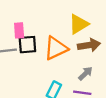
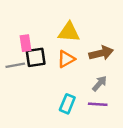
yellow triangle: (79, 24) -> (69, 32), moved, turned 40
orange triangle: (56, 48) -> (66, 59), size x0.7

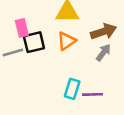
gray arrow: (100, 84) -> (103, 53), moved
purple line: (98, 104) -> (92, 94), moved

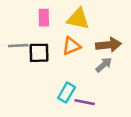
pink rectangle: (22, 28) -> (44, 18), moved
black square: (34, 42) -> (39, 53), moved

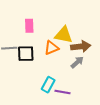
yellow triangle: (78, 19) -> (64, 35), moved

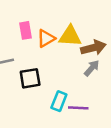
orange triangle: (51, 48) -> (46, 38), moved
black square: (26, 54) -> (30, 78), moved

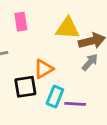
orange triangle: (46, 38) -> (43, 69), moved
black square: (30, 78) -> (25, 87), moved

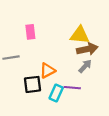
yellow triangle: (68, 28) -> (80, 35), moved
purple line: (75, 104) -> (72, 88), moved

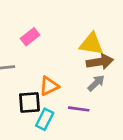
pink rectangle: (30, 32) -> (30, 37), turned 56
cyan rectangle: (56, 93) -> (45, 119), moved

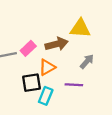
pink rectangle: (30, 37) -> (28, 48), moved
brown arrow: (100, 62) -> (57, 44), moved

